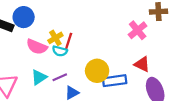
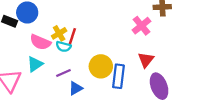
red triangle: (142, 64) -> (146, 60), turned 42
cyan triangle: (39, 77) -> (35, 64), moved
blue rectangle: (115, 81) -> (118, 76), turned -75

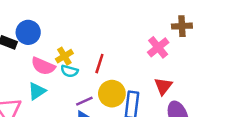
red line: (72, 37) -> (99, 64), moved
purple line: (63, 73) -> (84, 101), moved

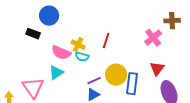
blue circle: (28, 32) -> (49, 16), moved
yellow cross: (64, 56) -> (78, 45), turned -32
red line: (99, 64) -> (106, 41), moved

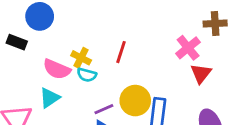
red triangle: (157, 69) -> (201, 73), moved

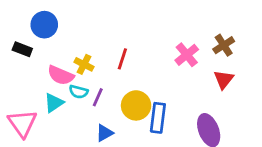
brown cross: (215, 24) -> (224, 45), moved, turned -30
red triangle: (201, 73) -> (224, 79), moved
cyan semicircle: (87, 75) -> (79, 92), moved
purple line: (104, 109) -> (98, 97), moved, turned -42

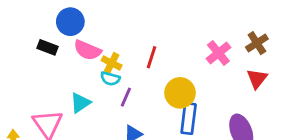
pink semicircle: (61, 75) -> (87, 50), moved
cyan semicircle: (79, 92) -> (110, 79), moved
yellow circle: (136, 105) -> (180, 93), moved

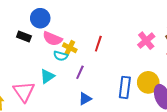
cyan semicircle: (110, 79) -> (61, 56), moved
yellow circle: (180, 93) -> (148, 82), moved

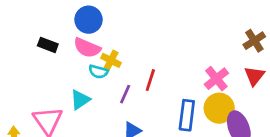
blue circle: (40, 18) -> (89, 20), moved
pink cross: (146, 41) -> (216, 79), moved
red line: (98, 44) -> (150, 80), moved

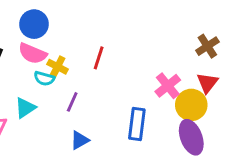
red line: (150, 80) -> (99, 58), moved
yellow circle: (219, 108) -> (191, 105), moved

